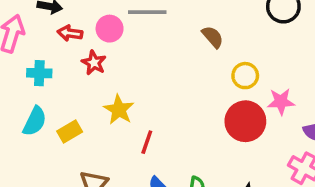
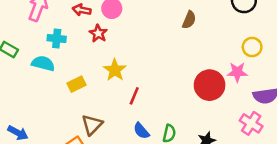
brown semicircle: (213, 37) -> (189, 20), turned 60
yellow circle: (245, 76) -> (252, 47), moved
cyan semicircle: (35, 121) -> (43, 63), moved, turned -105

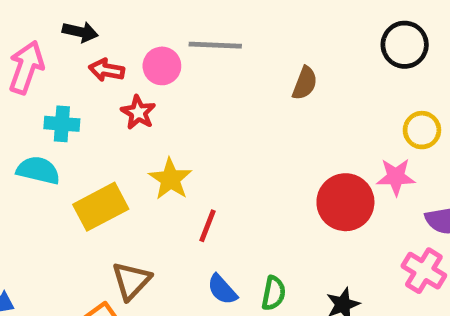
yellow rectangle: (77, 84) -> (101, 207), size x1.5

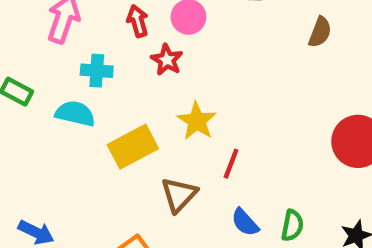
red arrow: (107, 70) -> (138, 21), turned 64
brown triangle: (131, 281) -> (179, 195), moved

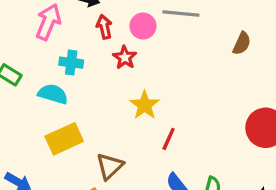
yellow rectangle: (133, 147) -> (64, 139), moved
brown triangle: (179, 195) -> (110, 166), moved

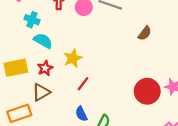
red star: (125, 57) -> (45, 68), moved
cyan semicircle: (53, 94) -> (43, 41), moved

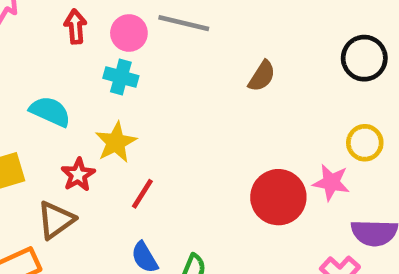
cyan cross: (32, 20) -> (121, 77), moved
red star: (45, 68) -> (78, 175), moved

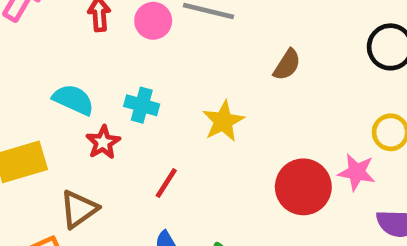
cyan cross: (121, 77) -> (142, 105), moved
yellow star: (116, 142) -> (223, 121), moved
red star: (78, 175) -> (103, 142), moved

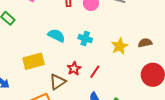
brown semicircle: (287, 65) -> (145, 43), moved, turned -136
red star: (103, 142) -> (74, 69), moved

